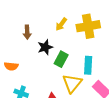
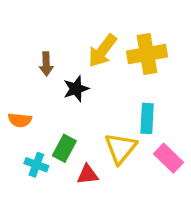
yellow arrow: (61, 24) -> (102, 51), size x1.5
green rectangle: (61, 59) -> (64, 148), moved

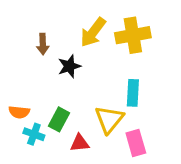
orange semicircle: (20, 120) -> (19, 112), moved
pink rectangle: (168, 158) -> (136, 143), moved, turned 30

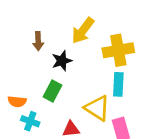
yellow cross: (133, 35) -> (118, 50), moved
green rectangle: (59, 119) -> (53, 91), moved
yellow triangle: (109, 119) -> (97, 108), turned -36

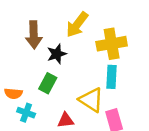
brown arrow: (38, 41) -> (34, 35), size x1.5

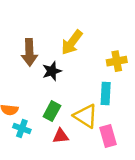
yellow cross: (112, 44) -> (117, 61), moved, size x0.7
green rectangle: (48, 83) -> (52, 111), moved

